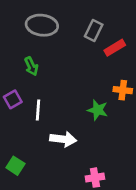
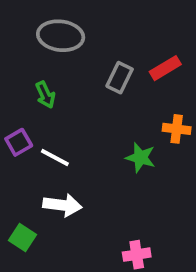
gray rectangle: (94, 30) -> (120, 78), moved
white line: (38, 110) -> (55, 158), turned -66
white arrow: (63, 139) -> (62, 205), moved

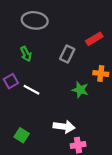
gray rectangle: (120, 78) -> (67, 54), moved
white arrow: (62, 205) -> (64, 127), moved
green square: (22, 237) -> (22, 135), moved

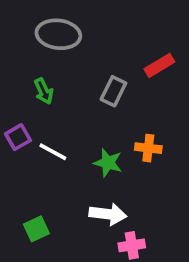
orange cross: (101, 74) -> (148, 148), moved
green star: (80, 90) -> (108, 163), moved
green square: (22, 135) -> (36, 229), turned 32

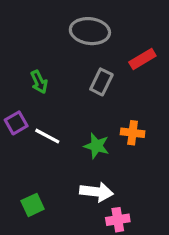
gray ellipse: (58, 34) -> (90, 31), moved

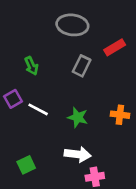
orange cross: (133, 133) -> (120, 115), moved

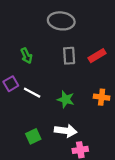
red rectangle: (115, 47) -> (97, 56), moved
gray rectangle: (82, 66) -> (69, 56), turned -30
green square: (26, 165) -> (33, 136), moved

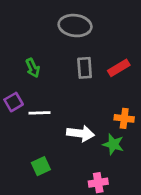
white line: (32, 93) -> (40, 113), turned -30
green star: (66, 99) -> (113, 144), moved
white arrow: (66, 131) -> (80, 133), moved

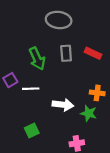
green arrow: (33, 68) -> (37, 59), moved, size x1.5
red rectangle: (119, 68) -> (93, 53), turned 56

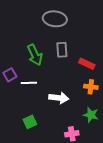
red rectangle: (93, 53) -> (87, 64), moved
green star: (89, 113) -> (91, 115), moved

